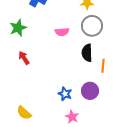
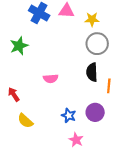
pink semicircle: (62, 32) -> (51, 79), moved
red arrow: (24, 58) -> (14, 94), moved
yellow semicircle: (24, 113) -> (25, 121), moved

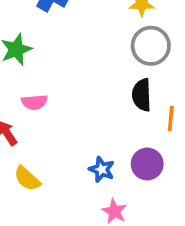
pink semicircle: (51, 79) -> (34, 102), moved

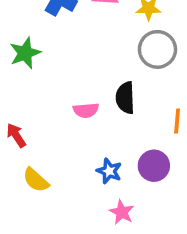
black semicircle: (142, 95) -> (125, 98), moved
pink semicircle: (34, 102) -> (86, 110), moved

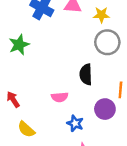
pink semicircle: (86, 110) -> (60, 97), moved
purple circle: (154, 166) -> (105, 109), moved

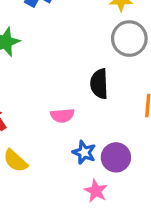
purple circle: (105, 109) -> (116, 157), moved

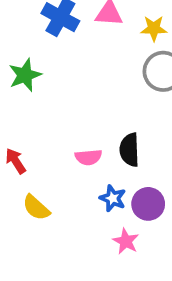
black semicircle: (99, 84) -> (129, 150), moved

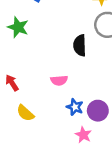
green star: (25, 75) -> (18, 27), turned -30
black semicircle: (129, 150) -> (80, 45), moved

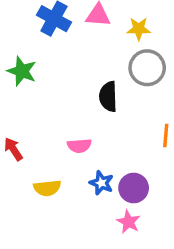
yellow semicircle: (25, 113) -> (47, 188), moved, turned -48
pink star: (83, 135) -> (129, 222), moved

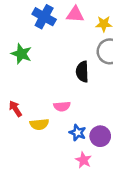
yellow semicircle: (47, 188) -> (39, 124), moved
pink star: (129, 222) -> (83, 160), moved

